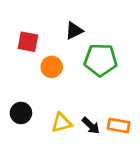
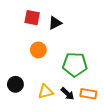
red square: (28, 42) -> (32, 18), moved
green pentagon: (101, 60) -> (75, 65), moved

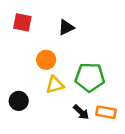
red square: (32, 18) -> (22, 22), moved
yellow triangle: (46, 92) -> (55, 85), moved

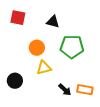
black triangle: (66, 27) -> (53, 22), turned 40
green pentagon: (90, 77) -> (72, 47), moved

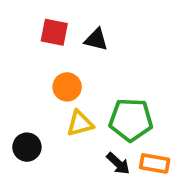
red square: (18, 18) -> (54, 32), moved
green pentagon: (72, 47) -> (131, 120), moved

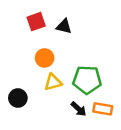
red square: (54, 32) -> (36, 22), turned -30

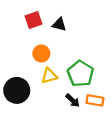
green pentagon: (87, 80) -> (80, 74), turned 30
black circle: (18, 98) -> (17, 90), size x1.5

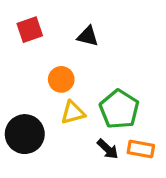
red square: (34, 20) -> (30, 30), moved

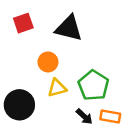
black triangle: (88, 36) -> (69, 28), size x1.6

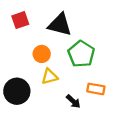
green pentagon: (93, 85) -> (81, 54), moved
orange rectangle: (110, 116) -> (96, 89), moved

